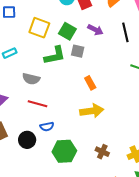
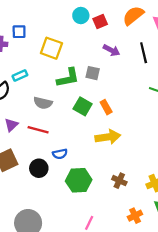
green square: (67, 31) -> (83, 106), moved
red line: (38, 104) -> (38, 130), moved

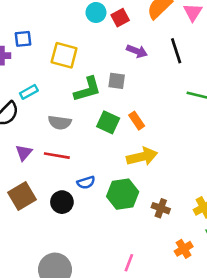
green hexagon: (79, 180) -> (123, 194), moved

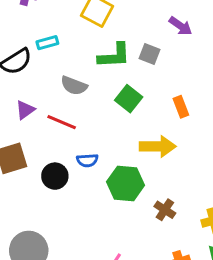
orange rectangle: (137, 121) -> (181, 107), moved

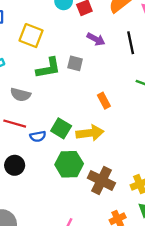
green square: (129, 99) -> (61, 128), moved
blue semicircle: (87, 160) -> (38, 136), moved
brown cross: (165, 210) -> (101, 181), size x1.6

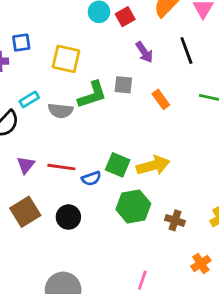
purple arrow: (96, 39) -> (144, 52), turned 36
gray semicircle: (21, 95) -> (61, 111), moved
orange rectangle: (104, 101) -> (161, 99), moved
brown cross: (101, 181) -> (175, 220), size x0.6

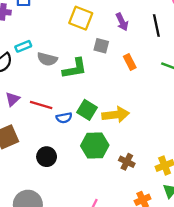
yellow square: (66, 59) -> (81, 18), moved
green L-shape: (92, 95) -> (75, 69), moved
black circle: (68, 217) -> (47, 157), moved

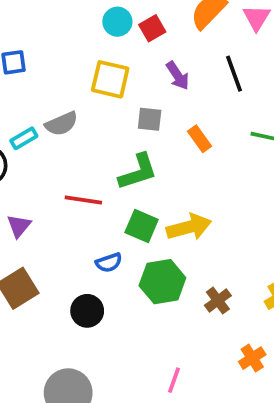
gray semicircle: (47, 59) -> (62, 124), moved, turned -30
green L-shape: (75, 69) -> (138, 172), moved
red line: (41, 105) -> (83, 200), moved
blue semicircle: (64, 118) -> (109, 263), moved
brown cross: (127, 162) -> (218, 300), turned 35

